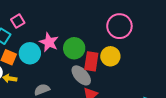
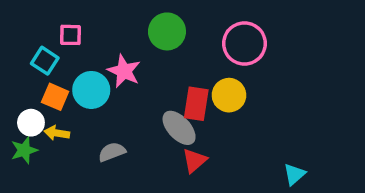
pink square: (18, 21) -> (71, 35), turned 32
green circle: (74, 48) -> (167, 31), moved

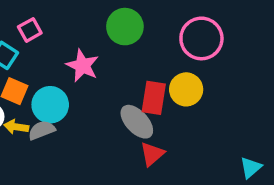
pink square: (71, 35) -> (30, 30), turned -30
cyan circle: (91, 90) -> (50, 105), moved
gray semicircle: (112, 152) -> (42, 130), moved

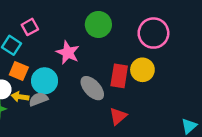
gray ellipse: (137, 122) -> (92, 88), moved

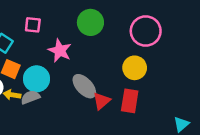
pink square: (30, 27) -> (33, 25), moved, turned 35
red rectangle: (119, 76) -> (130, 101), moved
red triangle: (118, 116) -> (102, 101), moved

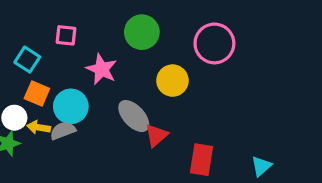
yellow circle: (135, 68) -> (172, 81), moved
red rectangle: (130, 101) -> (202, 160), moved

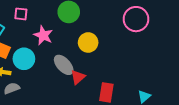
pink circle: (214, 43) -> (136, 19), moved
gray semicircle: (63, 131) -> (12, 88), moved

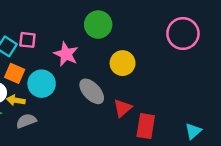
pink square: (21, 14) -> (27, 40), moved
red triangle: (78, 77) -> (123, 108), moved

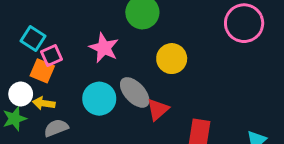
pink square: (27, 40) -> (52, 55), moved, turned -30
cyan circle: (42, 84) -> (99, 99), moved
red triangle: (123, 108) -> (158, 109), moved

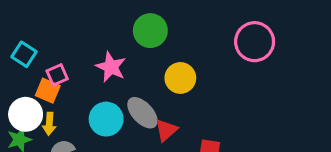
cyan square: (33, 39) -> (24, 54), moved
white circle: (21, 94) -> (26, 114), size x1.4
yellow arrow: (44, 103) -> (49, 124), turned -95

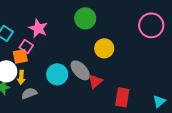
pink star: (111, 67) -> (38, 28), moved
pink square: (57, 75) -> (26, 46), turned -32
orange square: (48, 91) -> (20, 56), turned -35

